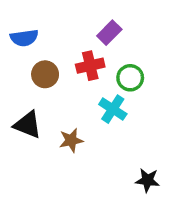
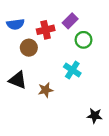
red cross: (90, 66) -> (46, 30), moved
green circle: (130, 78) -> (84, 40), moved

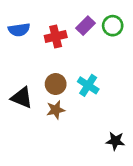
green circle: (84, 40) -> (113, 26), moved
brown circle: (29, 48) -> (56, 84), moved

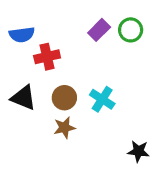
red cross: (56, 37) -> (47, 57), moved
black triangle: (22, 98) -> (23, 98), moved
black star: (115, 141) -> (138, 151), moved

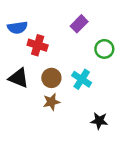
green circle: (131, 30) -> (104, 49), moved
red cross: (47, 57) -> (38, 45), turned 30
black star: (138, 151) -> (99, 121), moved

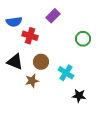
purple rectangle: (79, 24) -> (53, 16), moved
cyan cross: (82, 79) -> (66, 73), moved
brown star: (51, 102) -> (32, 81), moved

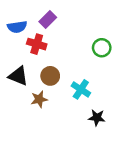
purple rectangle: (53, 16) -> (48, 20), moved

